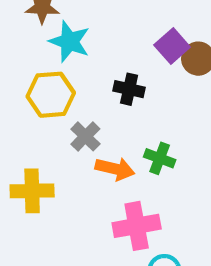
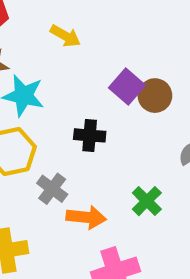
green cross: (160, 158) -> (147, 201), moved, turned 32

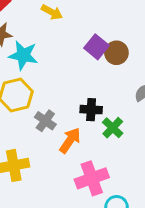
black cross: (90, 135) -> (91, 110), moved
orange arrow: (86, 217) -> (70, 140), turned -60

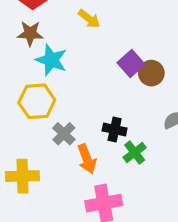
orange arrow: (70, 140) -> (87, 159), turned 116

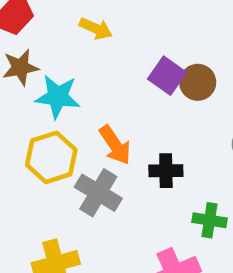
gray cross: (64, 134) -> (98, 193), size x1.4
green cross: (135, 153) -> (210, 220), moved, turned -30
orange arrow: (87, 159) -> (115, 145), moved

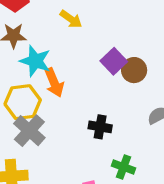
orange arrow: (115, 145) -> (54, 83), moved
gray cross: (98, 193) -> (29, 131), moved

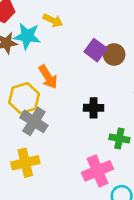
cyan star: (35, 61) -> (27, 36), moved

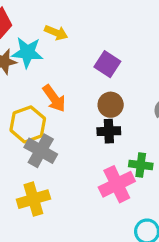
brown circle: (114, 54) -> (111, 105), moved
pink cross: (98, 171) -> (117, 184), moved

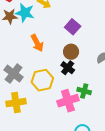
yellow hexagon: (28, 124) -> (42, 80), moved
black cross: (109, 131) -> (68, 68), turned 32
gray cross: (41, 151) -> (14, 74), moved

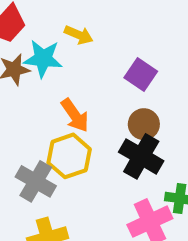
black cross: (68, 68) -> (141, 156), size x1.5
yellow hexagon: (42, 80) -> (69, 156), moved

